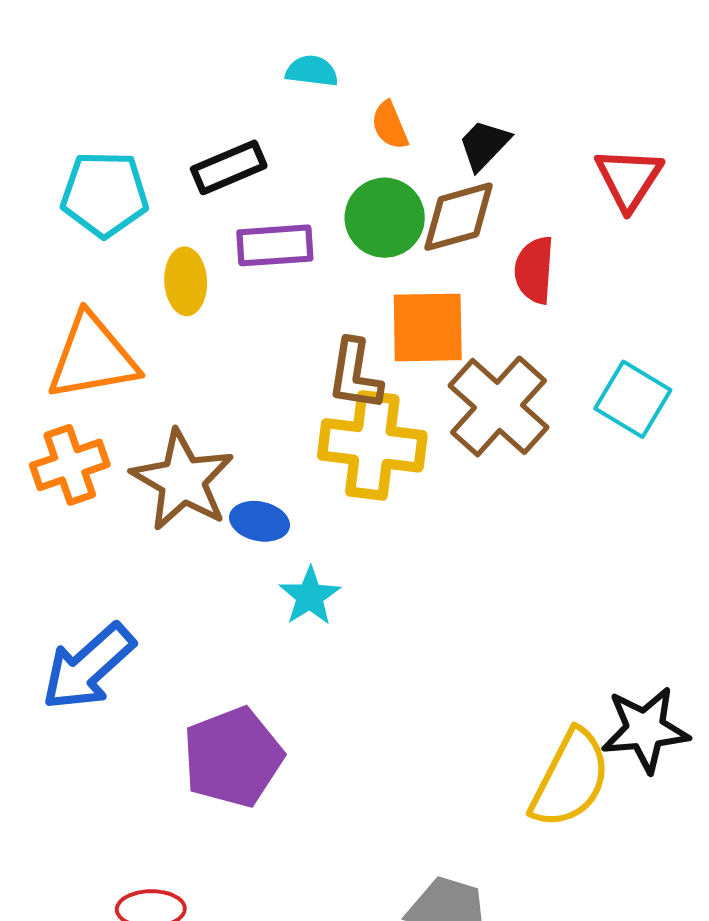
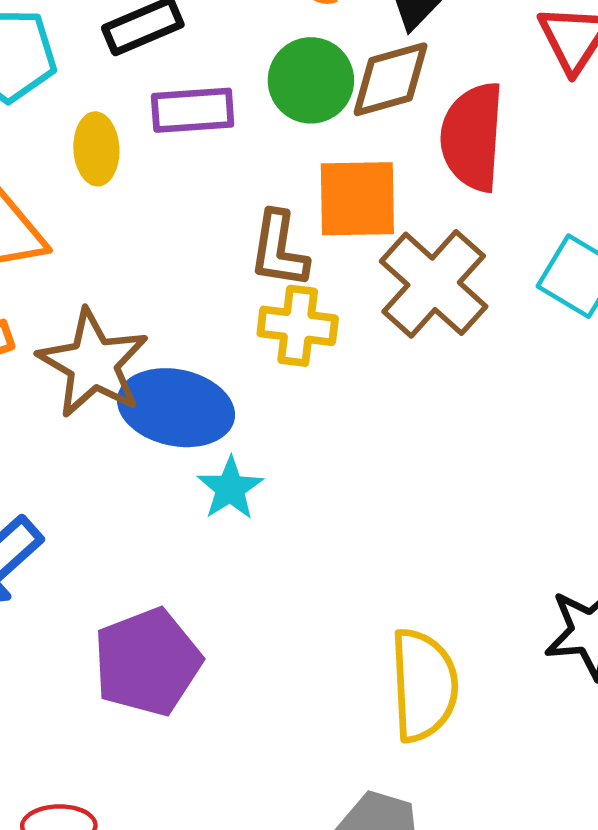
red semicircle: (534, 270) -> (472, 137), size x1.5
yellow cross: (372, 445) -> (298, 326), size x0.7
blue ellipse: (259, 521) -> (176, 408), size x1.8
yellow semicircle: (570, 779) -> (424, 685), moved, turned -30

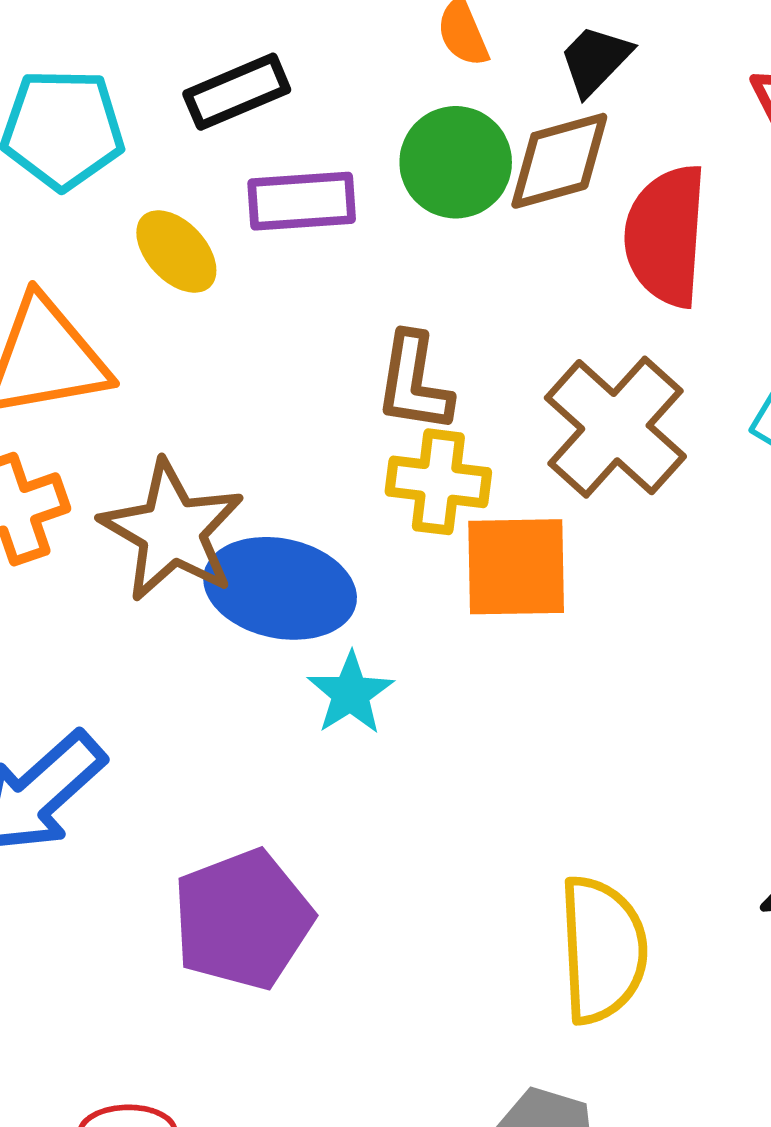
yellow ellipse: (96, 149) -> (176, 252), turned -40
orange square: (357, 199) -> (516, 567), moved

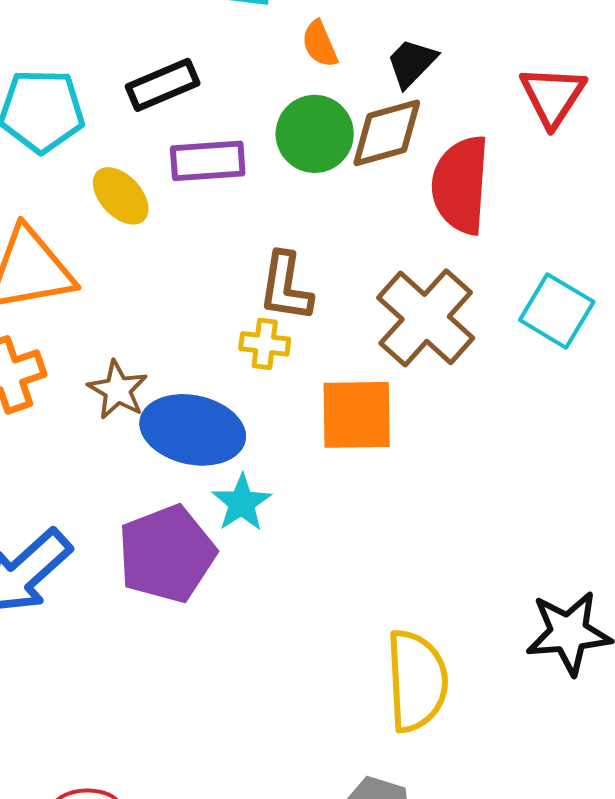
yellow cross: (438, 482) -> (265, 344), moved, size x0.7
brown star: (172, 531) -> (118, 390), size x0.6
purple pentagon: (243, 919) -> (167, 554), moved

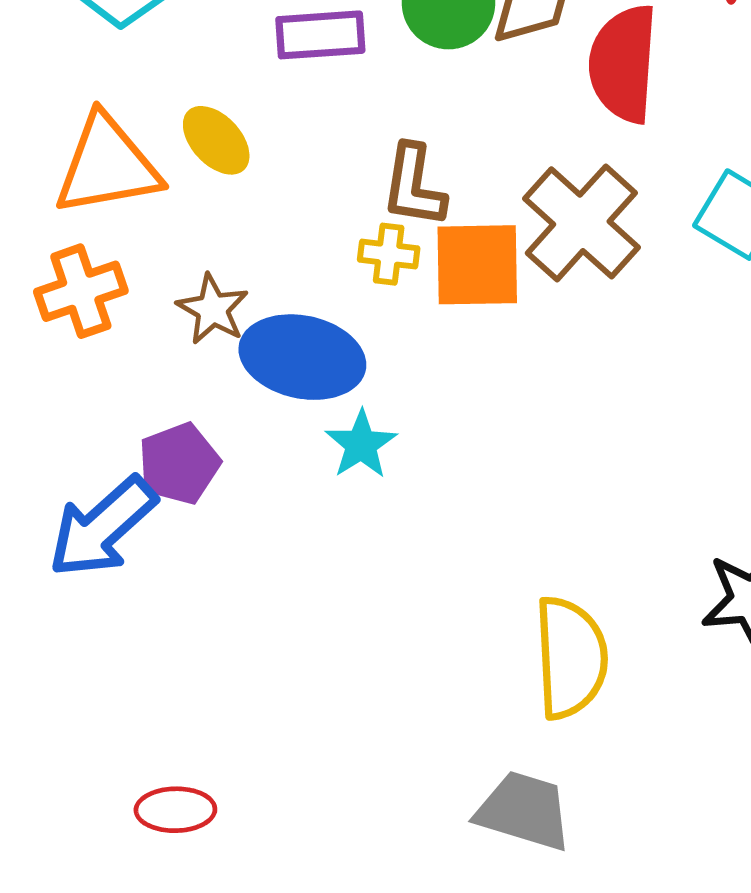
yellow ellipse: (121, 196) -> (216, 140), moved
orange square: (357, 415) -> (477, 265), moved
purple pentagon: (167, 554) -> (179, 464), moved, size x0.7

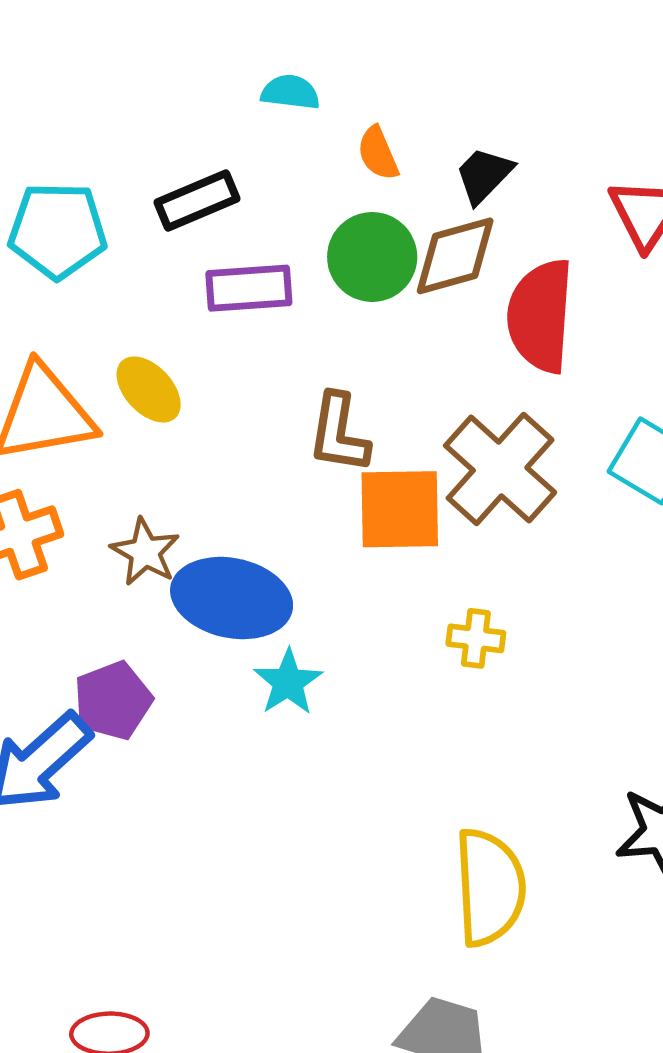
yellow cross: (389, 254) -> (476, 638), moved

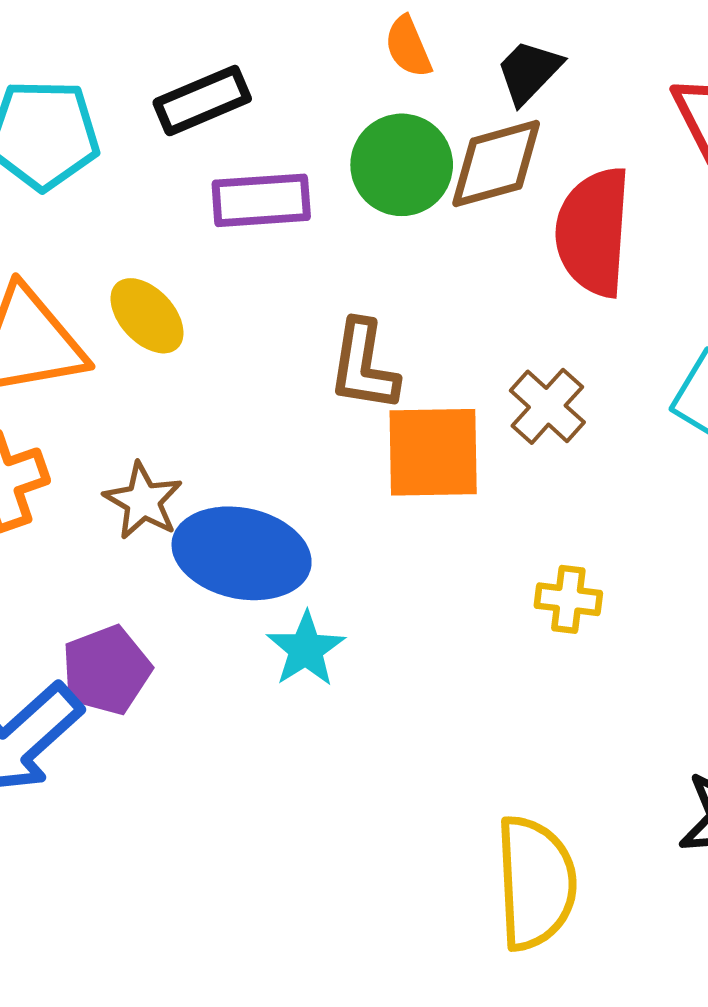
brown cross: (500, 469) -> (547, 406), size x0.6
yellow cross: (476, 638) -> (568, 599), moved

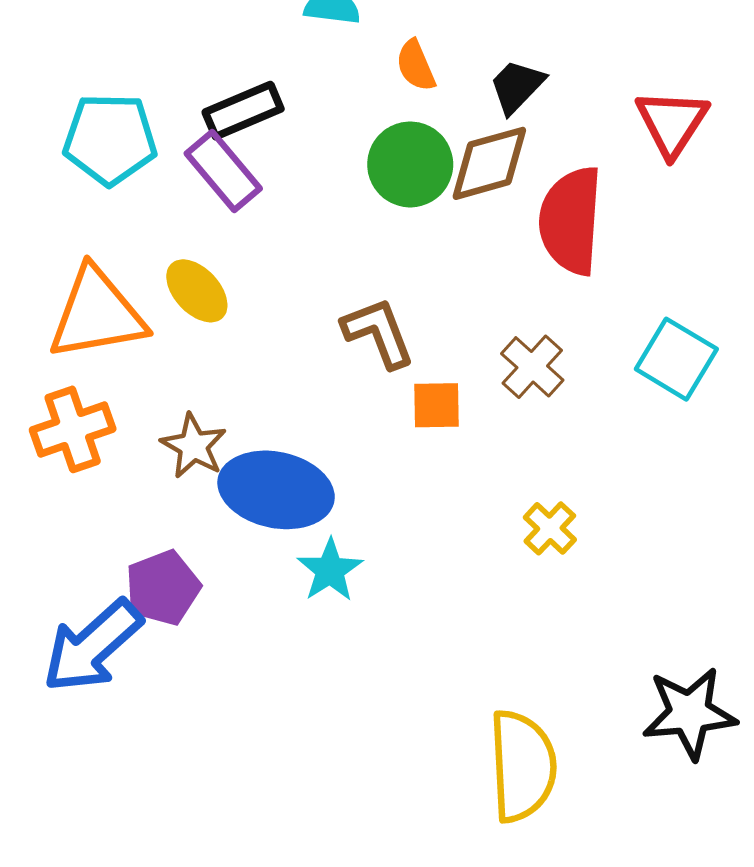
purple rectangle: (261, 200) -> (223, 171), moved, turned 54
brown L-shape: (364, 366) -> (378, 333), turned 150
orange square: (433, 452) -> (437, 405), size x0.6
yellow cross: (568, 599) -> (550, 528), turned 36

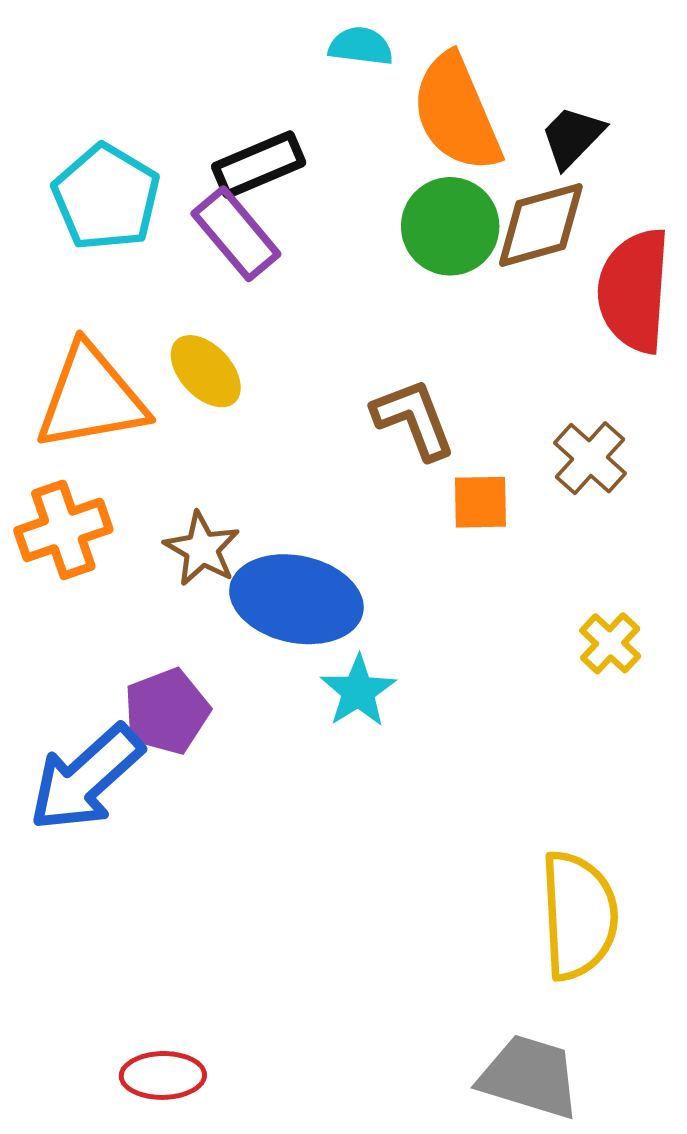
orange semicircle: (416, 65) -> (456, 113), size x2.0
cyan pentagon: (110, 139) -> (106, 197), turned 30

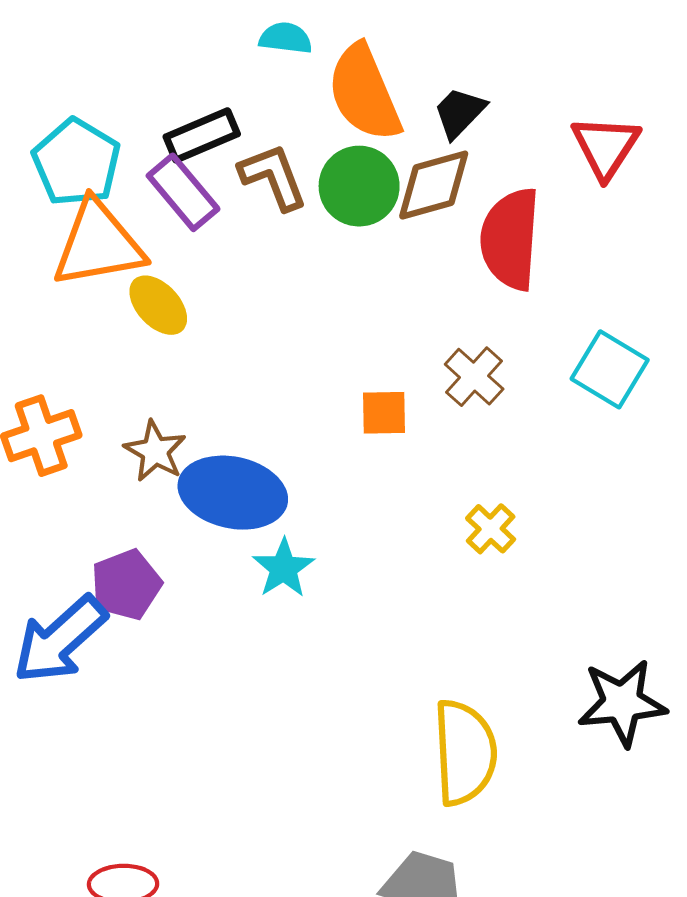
orange triangle: (91, 398) -> (98, 244), moved
brown L-shape: (414, 419) -> (273, 177), moved

